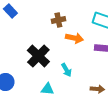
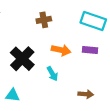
orange arrow: (74, 38) -> (61, 50), moved
cyan triangle: (47, 89) -> (13, 95), moved

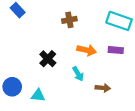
black cross: (22, 59) -> (48, 59), size x0.7
brown arrow: (86, 94) -> (103, 88), moved

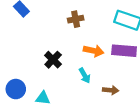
purple rectangle: (116, 50) -> (124, 51), size x1.5

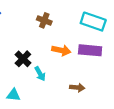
brown cross: (76, 19) -> (44, 20), turned 32
cyan arrow: (85, 76) -> (40, 74), moved

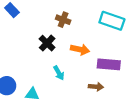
purple rectangle: (90, 50) -> (109, 64), moved
black cross: (23, 59) -> (47, 43), moved

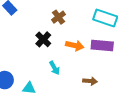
brown cross: (63, 20) -> (59, 17), turned 32
purple rectangle: (109, 64) -> (102, 45), moved

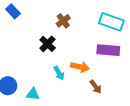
orange arrow: (75, 45) -> (80, 67), moved
brown arrow: (90, 81) -> (96, 87), turned 48

